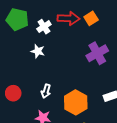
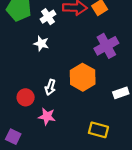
red circle: (13, 93) -> (26, 97), moved
orange hexagon: (76, 102) -> (83, 77), moved

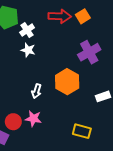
white cross: (48, 17) -> (27, 30), moved
red circle: (26, 97) -> (13, 122), moved

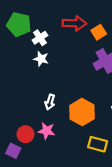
orange square: (83, 16) -> (99, 32), moved
orange hexagon: (67, 82) -> (82, 112), moved

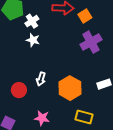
pink star: (47, 131) -> (42, 118), moved
red circle: (26, 134) -> (19, 90), moved

